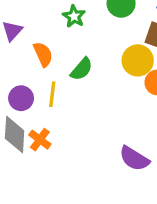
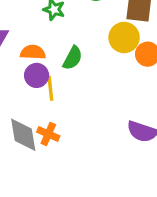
orange semicircle: (43, 54) -> (33, 52), turned -50
purple circle: (21, 98) -> (37, 75), moved

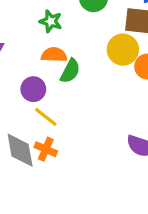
orange semicircle: (33, 52) -> (54, 55), moved
yellow line: (50, 88) -> (46, 117), moved, turned -45

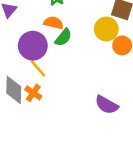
purple circle: (33, 89) -> (33, 46), size x1.5

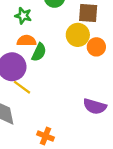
orange cross: (33, 93) -> (46, 136), moved

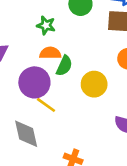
yellow circle: (78, 35) -> (94, 84), moved

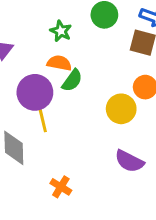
yellow circle: (94, 84) -> (121, 109), moved
yellow line: (46, 105) -> (43, 120), turned 30

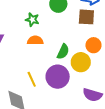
green semicircle: (72, 80) -> (63, 52), moved
purple circle: (35, 92) -> (58, 77), moved

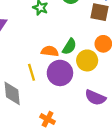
orange semicircle: (35, 40) -> (50, 51), moved

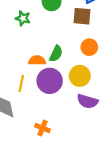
yellow circle: (87, 60) -> (80, 76), moved
yellow line: (31, 72) -> (21, 83), turned 35

